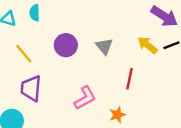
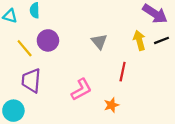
purple circle: (66, 45) -> (48, 40), moved
yellow arrow: (147, 45) -> (139, 40), turned 36

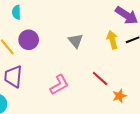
red line: (123, 72) -> (100, 79), moved, turned -60
orange star: (111, 105) -> (119, 96), moved

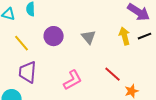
purple circle: (29, 40) -> (54, 36), moved

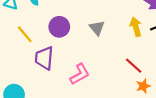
purple trapezoid: (28, 72) -> (44, 58), moved
red line: (113, 74) -> (134, 66), moved

